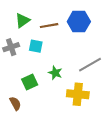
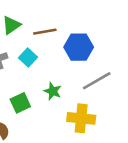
blue hexagon: (79, 22) -> (79, 47), moved
cyan square: (36, 46) -> (28, 57), turned 32

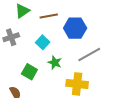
cyan square: (28, 57) -> (43, 42), moved
green square: (20, 103) -> (29, 72), turned -35

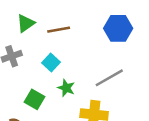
blue hexagon: (75, 28) -> (118, 28), moved

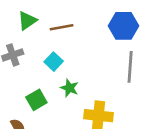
gray line: (109, 78) -> (130, 67), moved, turned -56
green square: (34, 99) -> (36, 100), turned 30

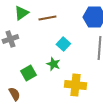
cyan square: (54, 62) -> (63, 44), moved

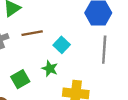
brown line: (47, 18) -> (32, 33), moved

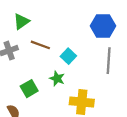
brown line: (32, 33) -> (40, 45), turned 30

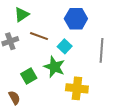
blue hexagon: (103, 26) -> (76, 19), moved
green star: (57, 78) -> (54, 67), size x1.5

